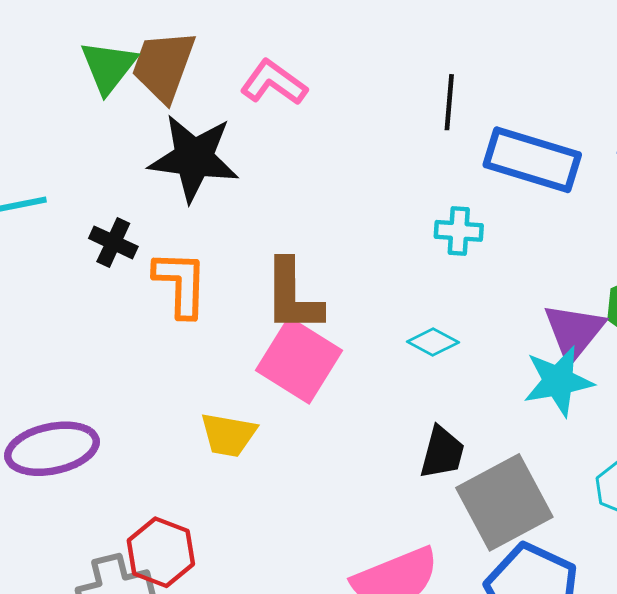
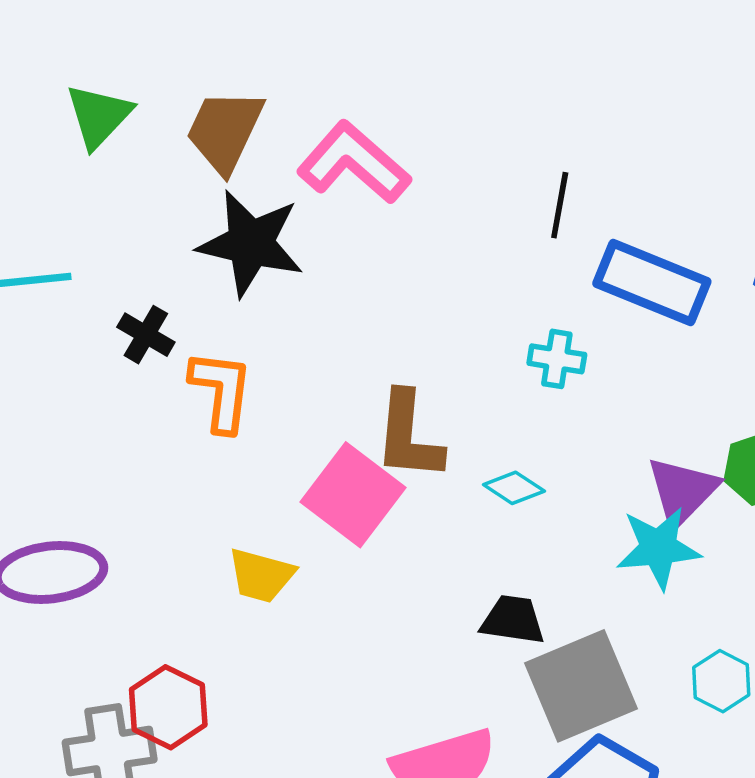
green triangle: (109, 67) -> (99, 116), moved
pink L-shape: (274, 83) -> (354, 163), size x1.4
brown L-shape: (293, 296) -> (409, 436), moved
black trapezoid: (442, 452) -> (513, 620), turned -102

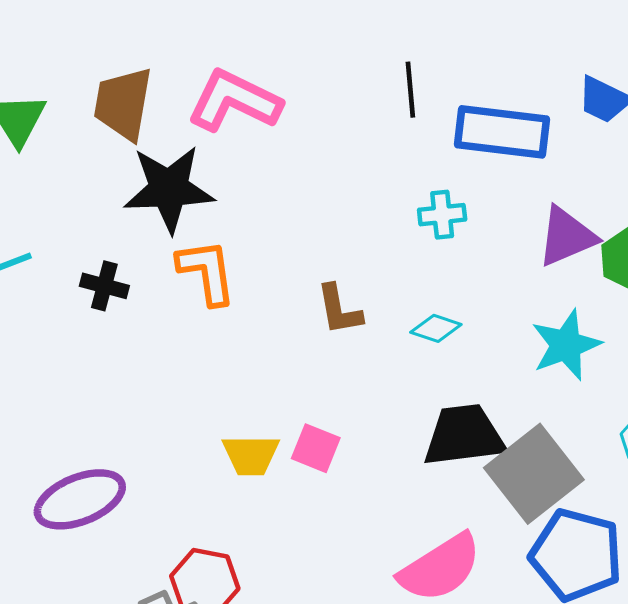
orange L-shape: (221, 391) -> (207, 272), moved
brown L-shape: (409, 436) -> (339, 310), size x0.7
purple triangle: (682, 491) -> (567, 236), moved, turned 38
pink square: (353, 495) -> (316, 448), moved, size x0.6
black trapezoid: (513, 620) -> (464, 435), size x1.5

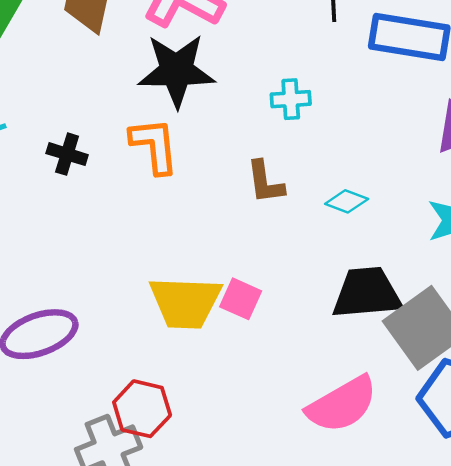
black star: (169, 189) -> (176, 71), moved
cyan cross: (442, 215) -> (291, 99), moved
yellow trapezoid: (251, 455) -> (185, 302), size x1.5

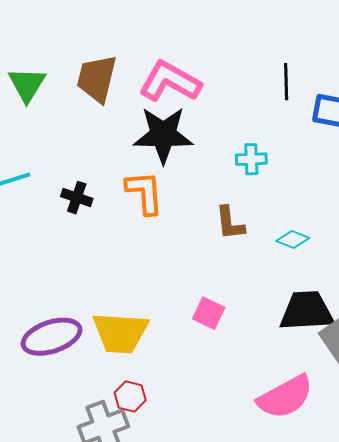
yellow trapezoid: (185, 302) -> (120, 333), moved
red hexagon: (142, 409) -> (130, 396), size x0.7

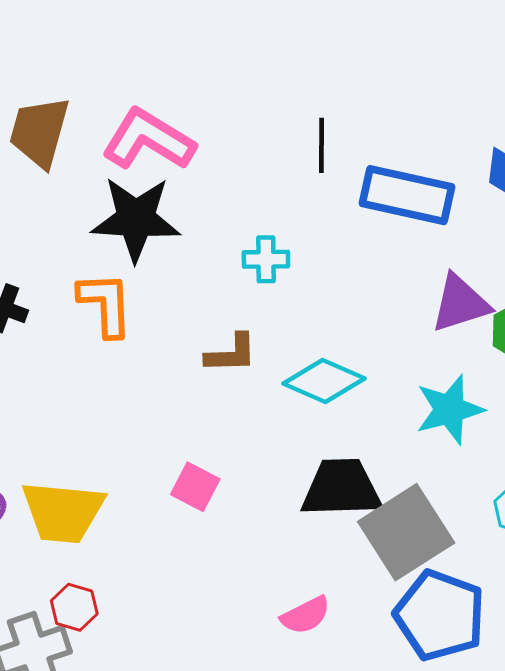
brown L-shape: (230, 223) -> (231, 354), turned -87
cyan diamond: (293, 240) -> (324, 381), size x1.6
pink semicircle: (285, 397) -> (306, 615), size x0.6

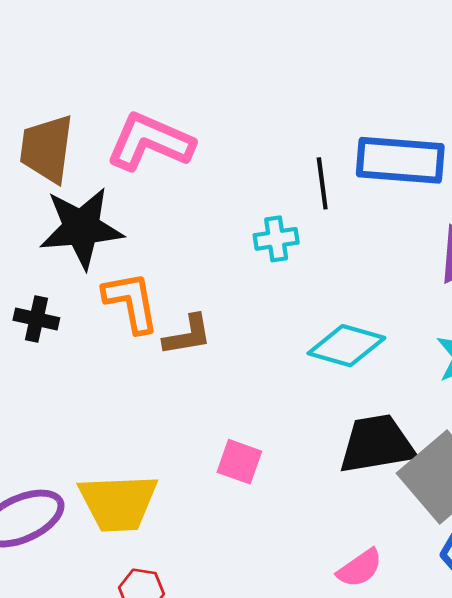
black line: (321, 145) -> (322, 183), moved
black star: (136, 219) -> (81, 228), moved
brown L-shape: (231, 354) -> (188, 335), moved

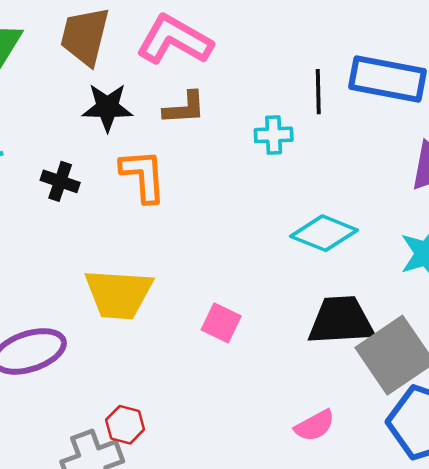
black star: (81, 228) -> (107, 107), size x0.7
brown L-shape: (188, 335) -> (184, 108), moved
yellow trapezoid: (118, 503) -> (119, 294), moved

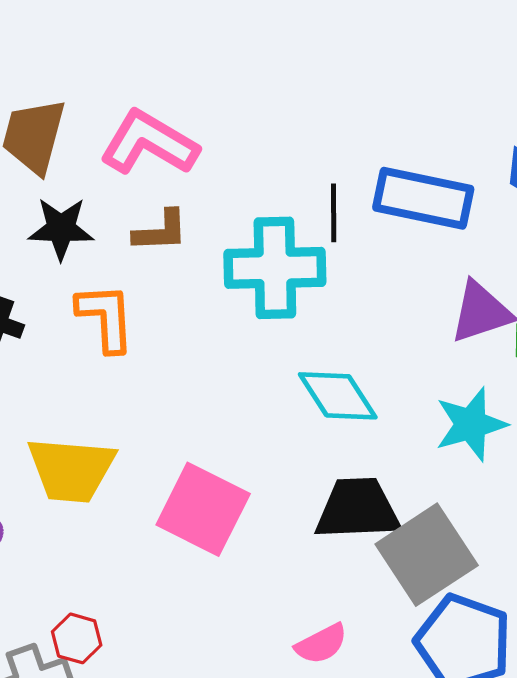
cyan cross: (274, 135) -> (275, 268), size x2.0
cyan diamond: (324, 233) -> (338, 396), turned 34
pink square: (221, 323) -> (203, 509), size x1.8

